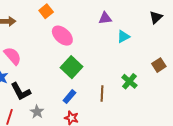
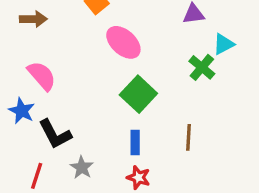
green cross: (129, 81) -> (202, 67), moved
blue rectangle: (69, 97) -> (135, 142), turned -40

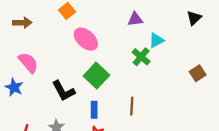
black L-shape: (55, 134) -> (63, 91), moved

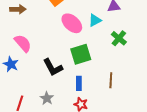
cyan triangle: (156, 40) -> (95, 20), moved
green square: (96, 76) -> (81, 54), turned 30

